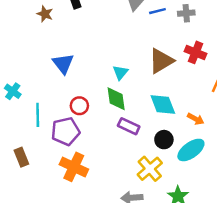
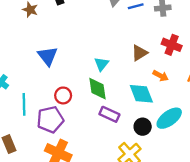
brown triangle: (161, 61) -> (139, 53), size x0.7
orange arrow: (196, 119) -> (161, 76), moved
cyan ellipse: (191, 150) -> (169, 118), moved

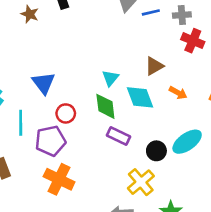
red cross: (172, 45) -> (193, 41), moved
blue triangle: (48, 56) -> (44, 83), moved
cyan diamond: (141, 94) -> (140, 97), moved

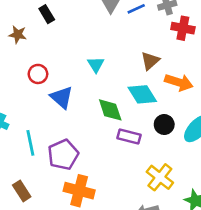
cyan triangle: (110, 78) -> (96, 65), moved
blue triangle: (44, 83) -> (62, 97), moved
orange arrow: (178, 93) -> (179, 82), size x1.5
red circle: (66, 113) -> (38, 74), moved
black circle: (156, 151) -> (164, 124), moved

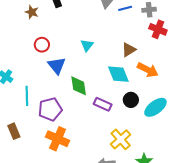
green diamond: (110, 110) -> (79, 86), moved

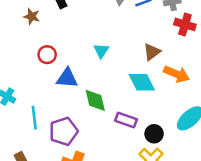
blue triangle: (57, 66) -> (67, 78), turned -42
black circle: (131, 100) -> (154, 134), moved

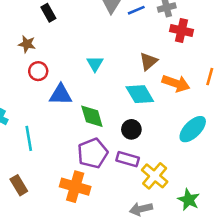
brown star: (32, 16) -> (27, 44), moved
purple rectangle: (126, 120) -> (128, 159), moved
purple pentagon: (64, 131) -> (93, 153), moved
black circle: (154, 134) -> (131, 129), moved

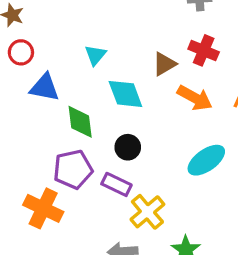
red cross: (181, 30) -> (204, 50), moved
cyan diamond: (140, 94) -> (125, 94), moved

